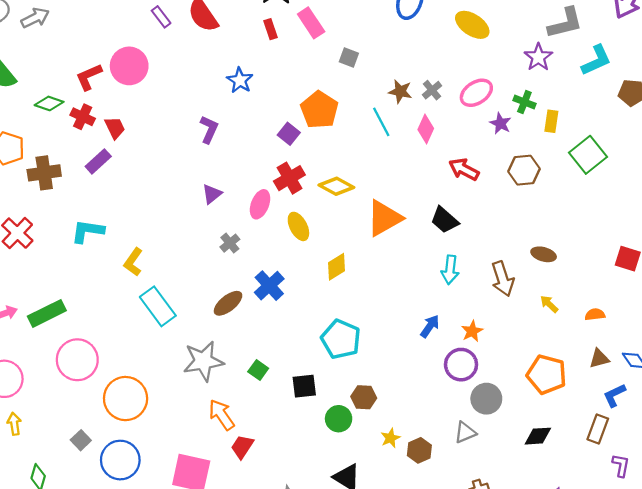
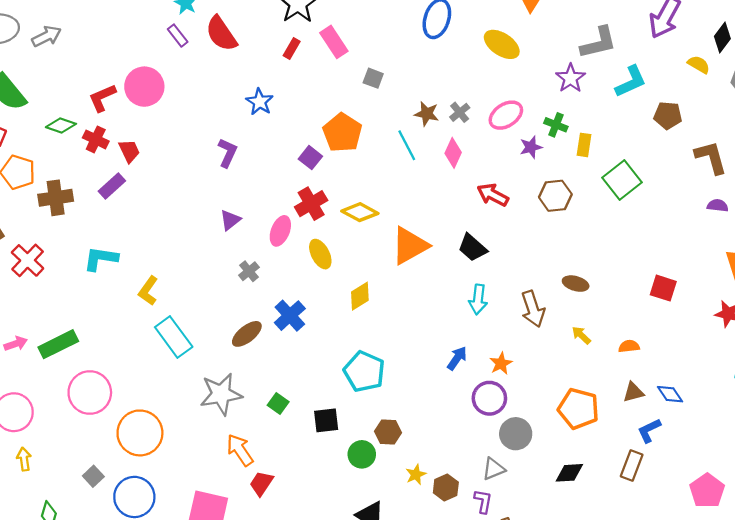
red rectangle: (271, 29) -> (292, 48), turned 48
purple star: (500, 123) -> (531, 147), turned 30
purple L-shape: (621, 465) -> (483, 501), moved

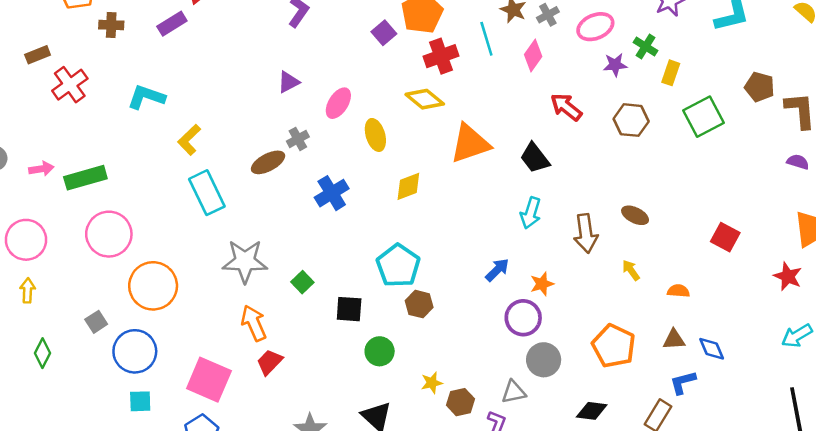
brown pentagon: (668, 115) -> (760, 87), moved
brown cross: (56, 198) -> (111, 25), size x0.7
red cross: (311, 204) -> (441, 56), moved
brown ellipse: (247, 334) -> (268, 162), moved
brown hexagon: (388, 432) -> (419, 304), moved

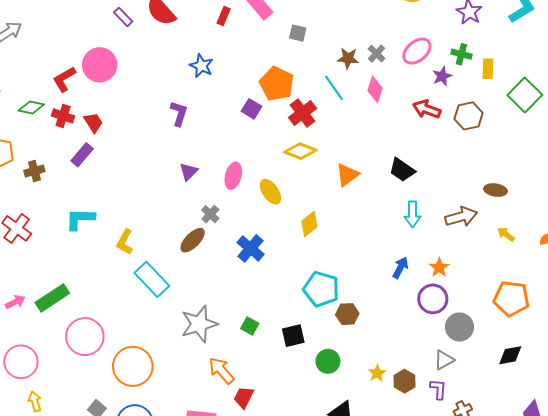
red arrow: (566, 107) -> (427, 109), moved
orange triangle: (470, 144) -> (347, 175), size x0.7
brown arrow: (586, 233) -> (461, 217), turned -80

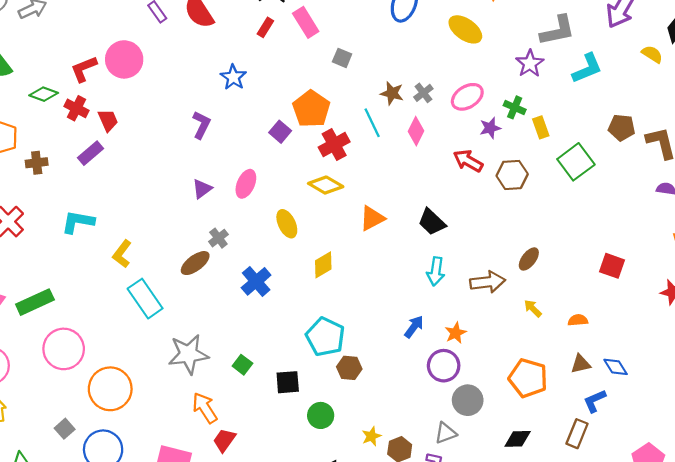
yellow rectangle: (488, 69) -> (541, 127), turned -30
pink ellipse: (233, 176) -> (246, 184), moved
brown ellipse: (495, 190) -> (529, 259), turned -70

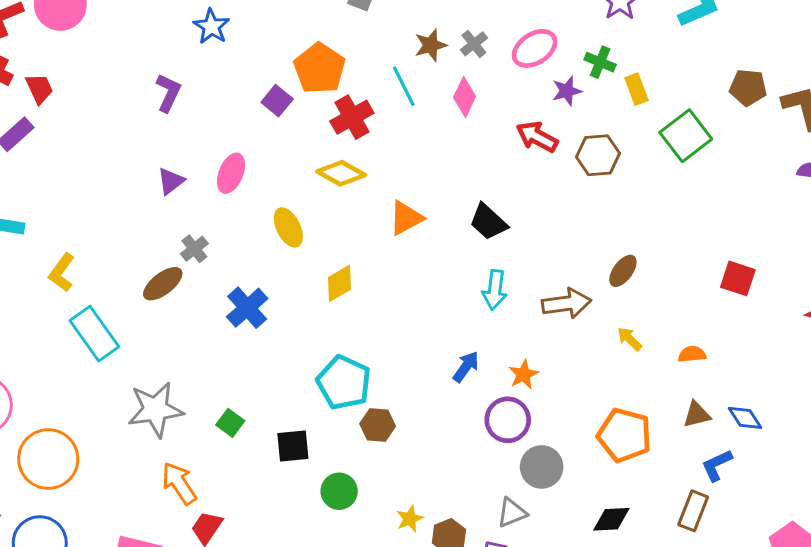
brown star: (392, 93) -> (431, 45), turned -30

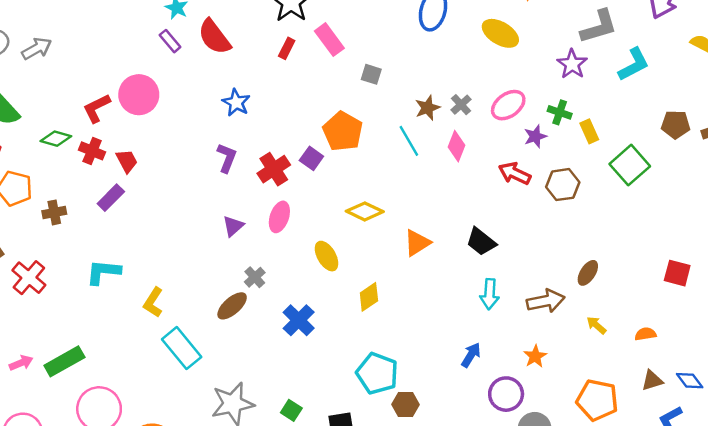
blue star: (211, 26) -> (236, 103), moved
red cross: (352, 117) -> (274, 169), moved
orange star: (524, 374) -> (535, 356), moved

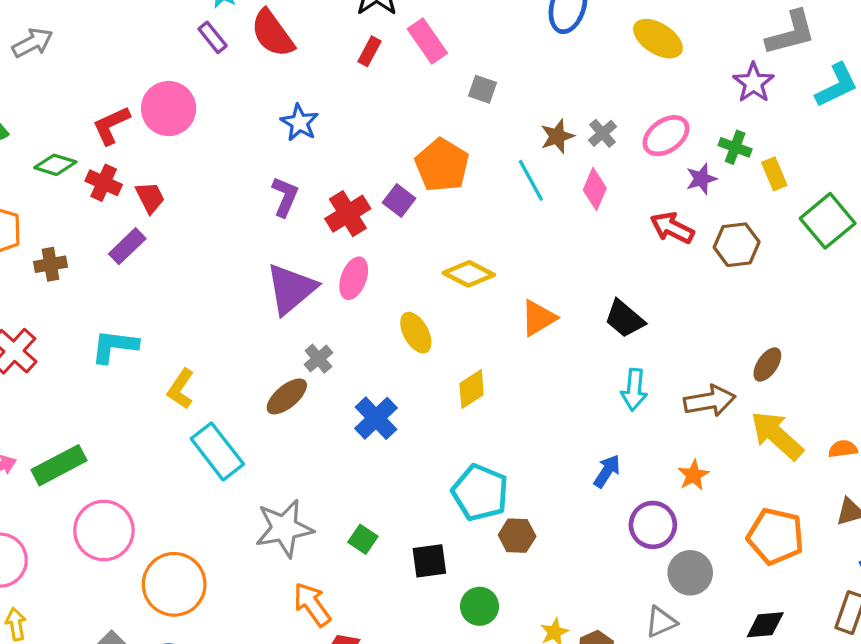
purple triangle: (233, 226) -> (291, 289), size x1.8
yellow arrow: (596, 325) -> (777, 435), size x2.0

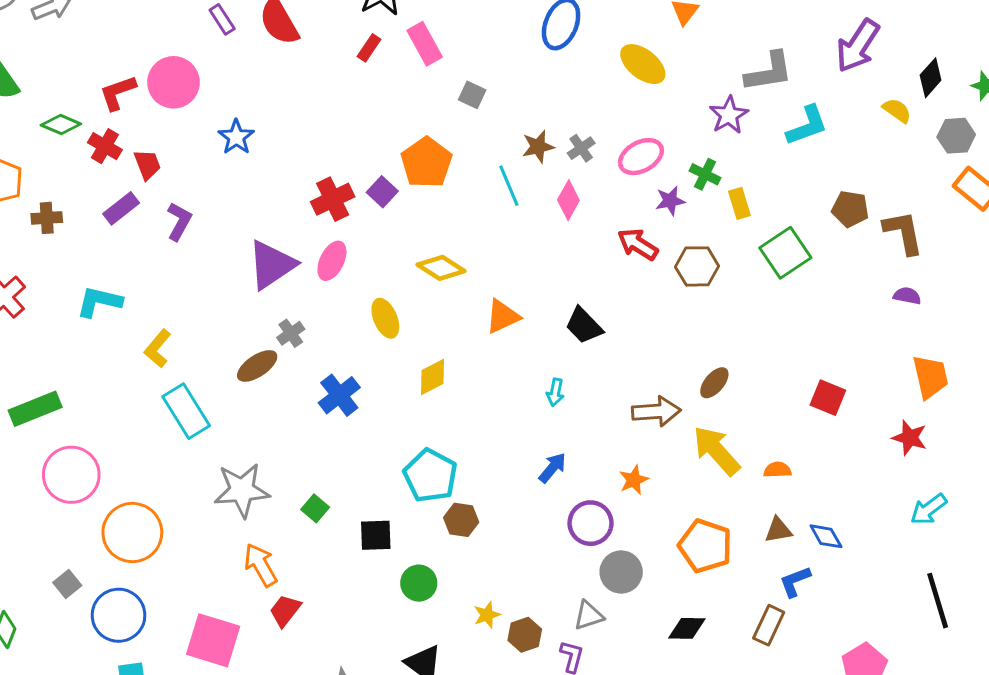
blue star: (299, 123) -> (236, 137), moved
purple L-shape: (285, 197) -> (179, 221), moved
cyan arrow: (634, 390) -> (555, 392), moved, size x0.7

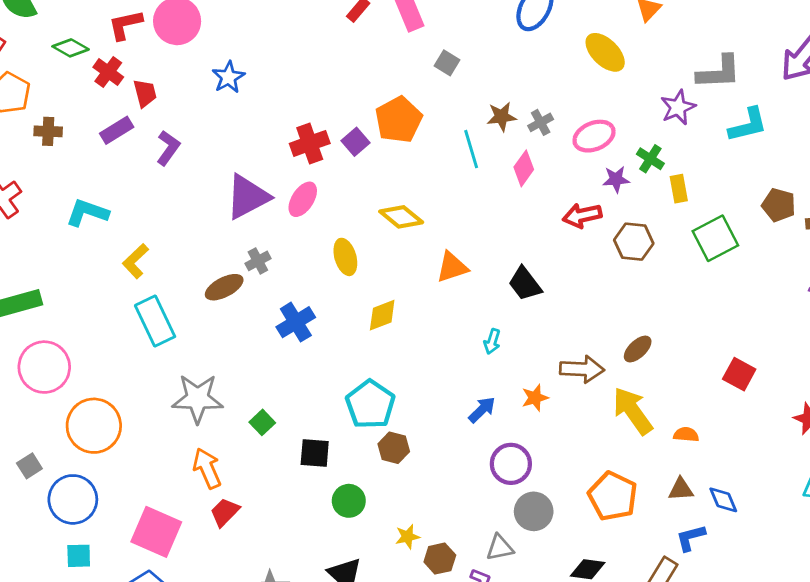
red arrow: (638, 244) -> (582, 215), turned -51
orange star: (634, 480) -> (535, 398), moved

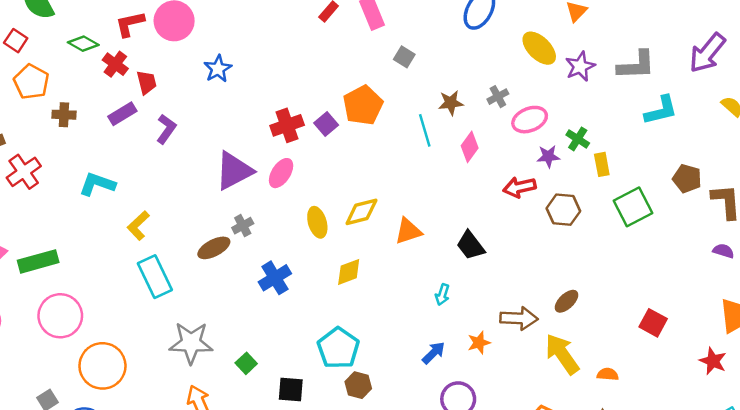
purple star: (678, 107) -> (580, 66), moved
gray cross: (541, 122) -> (498, 97), moved
yellow diamond: (401, 217) -> (361, 212), moved, turned -54

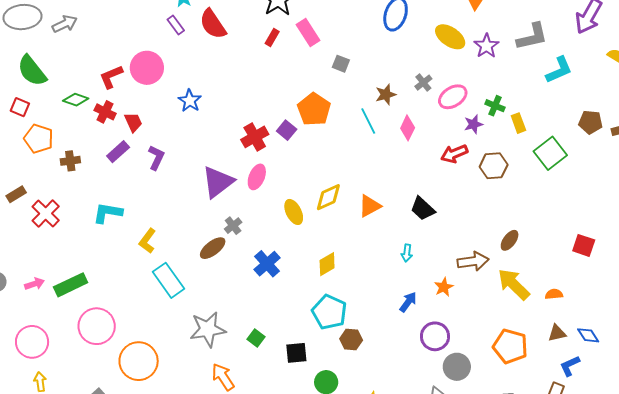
yellow diamond: (349, 272) -> (327, 264), moved

